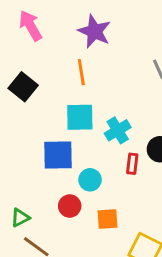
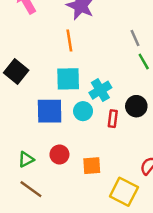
black square: (23, 87) -> (16, 71), moved
cyan circle: (90, 180) -> (83, 111), moved
green triangle: (20, 218) -> (26, 159), moved

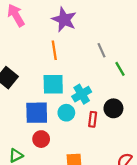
gray line: (135, 38) -> (101, 50), moved
red circle: (59, 154) -> (41, 139), moved

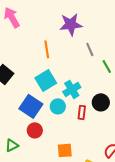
purple star: (64, 20) -> (71, 24), moved, turned -30
cyan square: (53, 84) -> (46, 80), turned -30
blue square: (37, 113) -> (31, 106), turned 35

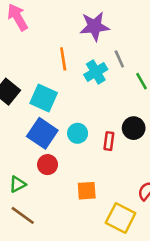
cyan square: (46, 80) -> (44, 98), moved, turned -35
cyan cross: (72, 89) -> (96, 72), moved

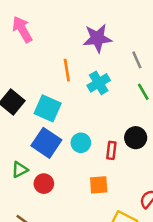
gray line: (119, 59) -> (137, 60), moved
red circle: (48, 165) -> (44, 184), moved
green triangle: (18, 184) -> (20, 170), moved
orange square: (87, 191) -> (99, 185), moved

